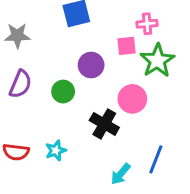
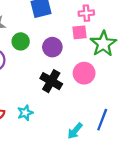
pink cross: (147, 24) -> (86, 13), moved
green circle: (63, 92) -> (21, 41), moved
black cross: (104, 124) -> (51, 81), moved

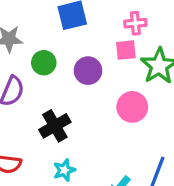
black cross: (51, 81) -> (55, 126), moved, turned 30
cyan star: (25, 113) -> (64, 170), moved

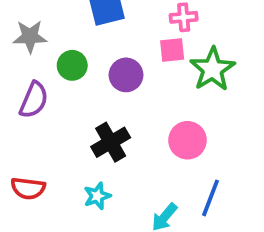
pink circle: (132, 107) -> (187, 140), moved
black cross: (55, 126) -> (111, 142), moved

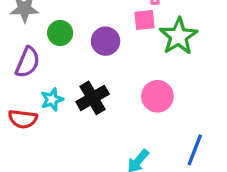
red semicircle: (28, 188) -> (23, 119), moved
cyan star: (97, 196) -> (52, 100), moved
blue line: (211, 198) -> (195, 150), moved

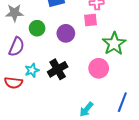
green star: (179, 36) -> (114, 44), moved

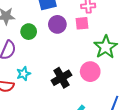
purple circle: (66, 33) -> (57, 24), moved
black cross: (58, 69) -> (61, 78), moved

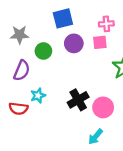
pink circle: (90, 72) -> (103, 107), moved

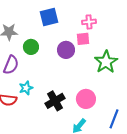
purple circle: (74, 43) -> (66, 50), moved
black cross: (78, 100) -> (55, 101), moved

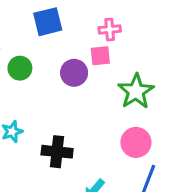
pink circle: (86, 99) -> (136, 142), moved
black cross: (55, 101) -> (57, 152), turned 36

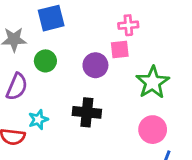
blue square: (48, 22) -> (51, 18), moved
black cross: (57, 152) -> (87, 112), moved

